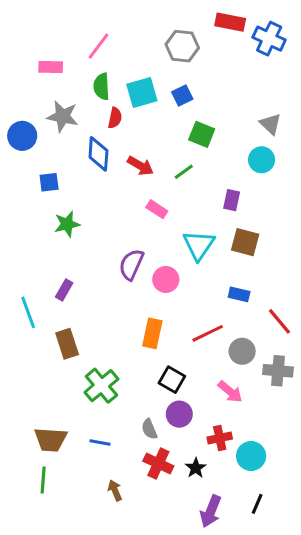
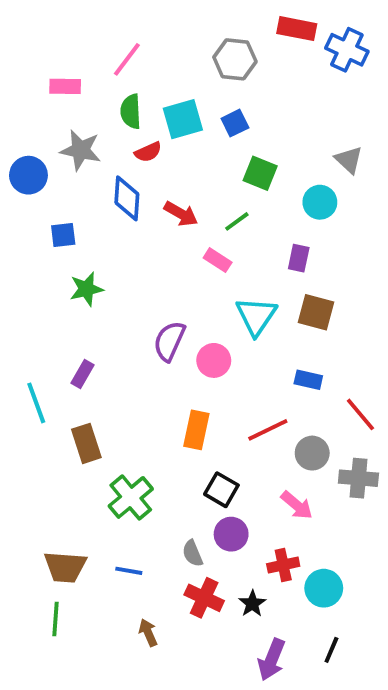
red semicircle: (115, 118) -> (148, 152), turned 54
cyan circle: (262, 160) -> (320, 202), moved
pink rectangle: (157, 209) -> (218, 260), moved

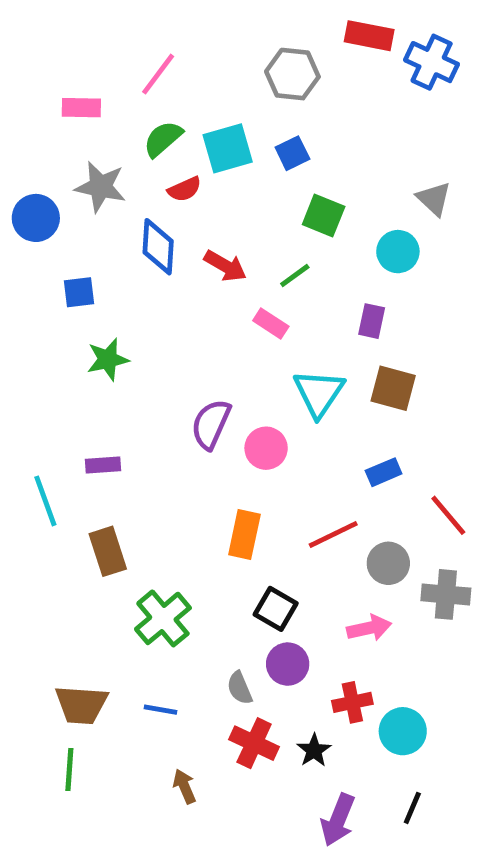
green semicircle: (131, 111) -> (163, 139), turned 52
purple rectangle: (83, 374) -> (103, 465), turned 56
blue rectangle: (308, 380) -> (384, 472), turned -36
pink arrow: (297, 505) -> (369, 628), turned -52

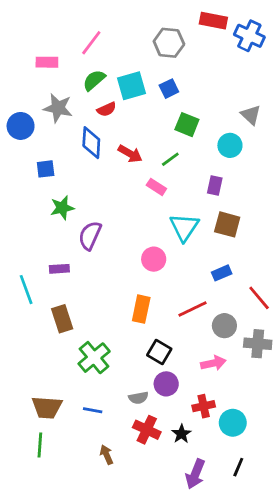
purple semicircle: (211, 424) -> (90, 236), moved
gray semicircle: (240, 688) -> (138, 398), turned -78

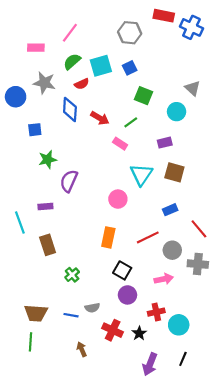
purple rectangle: (215, 186) -> (165, 143), turned 64
green cross: (94, 358) -> (72, 275), size x0.6
gray semicircle: (138, 398) -> (92, 308), moved

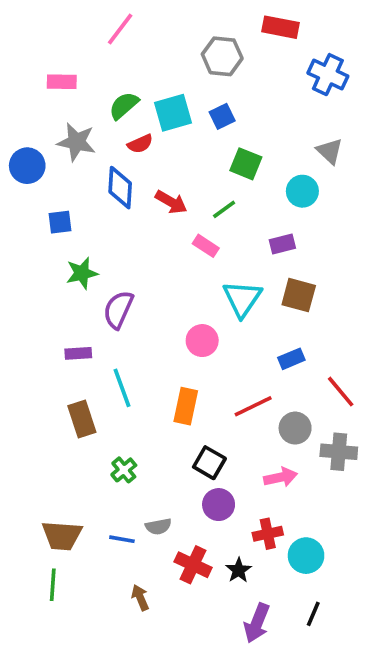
blue cross: (191, 27) -> (328, 75), moved
pink line: (70, 33) -> (120, 29), moved
cyan line: (20, 222) -> (122, 388), moved

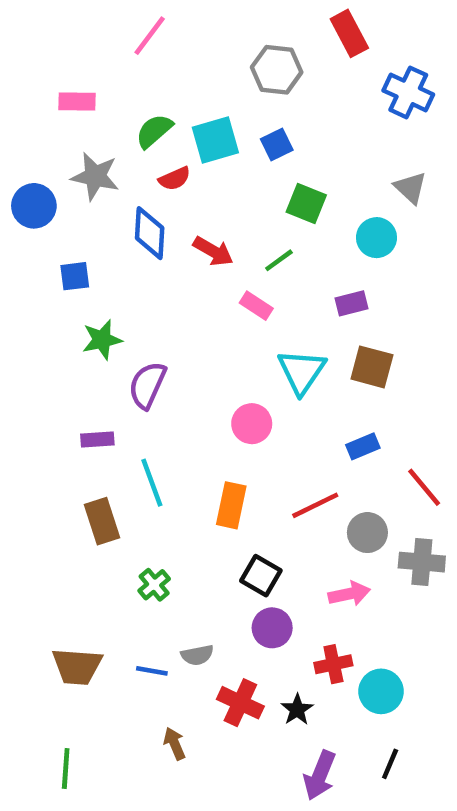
red rectangle: (280, 27) -> (349, 33), turned 51
green line: (53, 585) -> (66, 769), moved

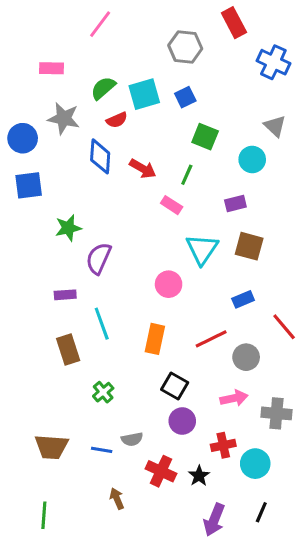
green line: (279, 260) -> (187, 175), turned -30
blue square: (75, 276) -> (29, 185), moved, size x1.4
gray cross: (422, 562) -> (277, 413), moved

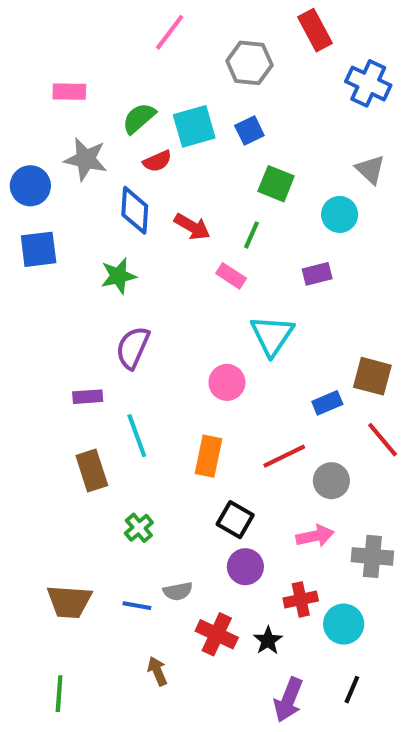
pink line: (100, 24) -> (170, 32), moved
green star: (68, 228) -> (118, 276), moved
brown square: (249, 246) -> (372, 376), moved

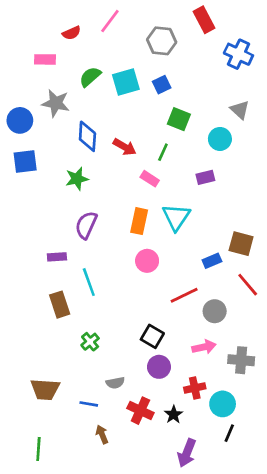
red semicircle: (157, 161) -> (72, 33), moved
pink circle: (227, 382) -> (147, 261), moved
orange rectangle: (209, 456) -> (139, 221), moved
blue line: (137, 606) -> (89, 404), moved
black line: (352, 690) -> (229, 433), moved

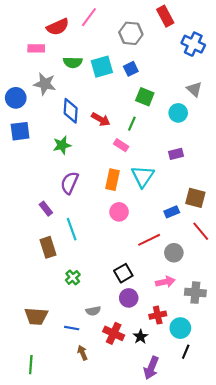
red semicircle: (72, 33) -> (58, 27), size x1.5
green semicircle: (90, 77) -> (73, 62), turned -138
purple rectangle: (205, 177) -> (176, 154), moved
purple rectangle: (57, 257) -> (46, 209), turned 56
black square: (152, 336) -> (123, 273), turned 30

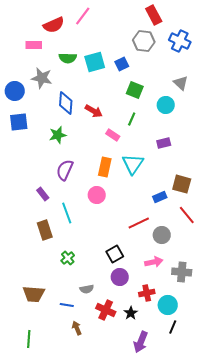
gray hexagon: (131, 33) -> (144, 41), moved
green line: (132, 124) -> (132, 119), moved
pink circle: (119, 212) -> (97, 195), moved

